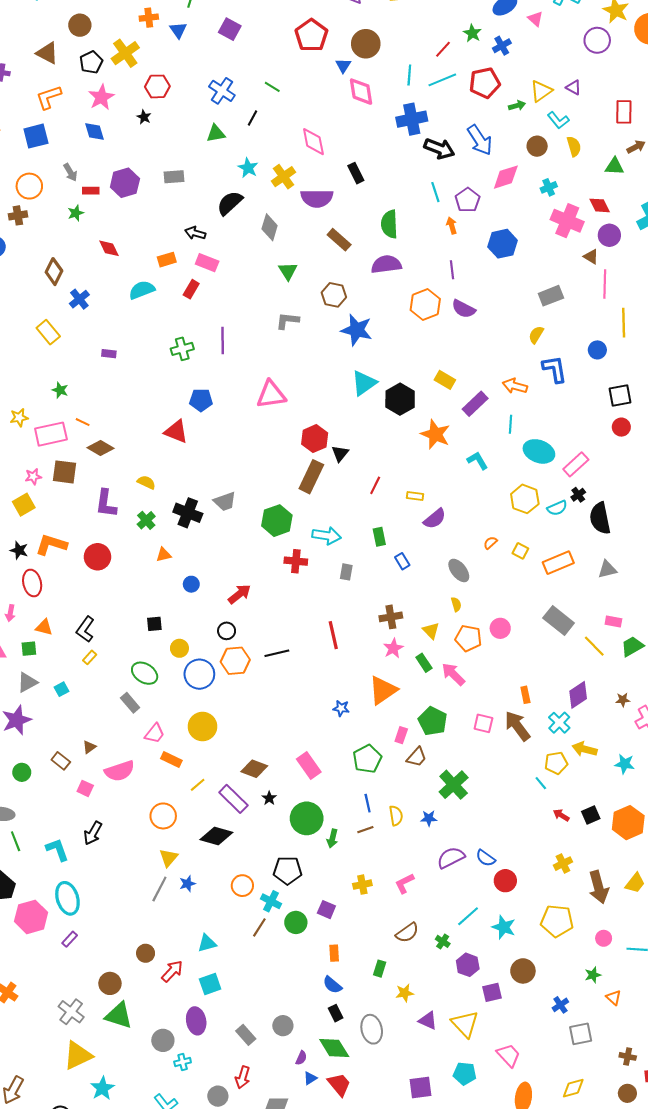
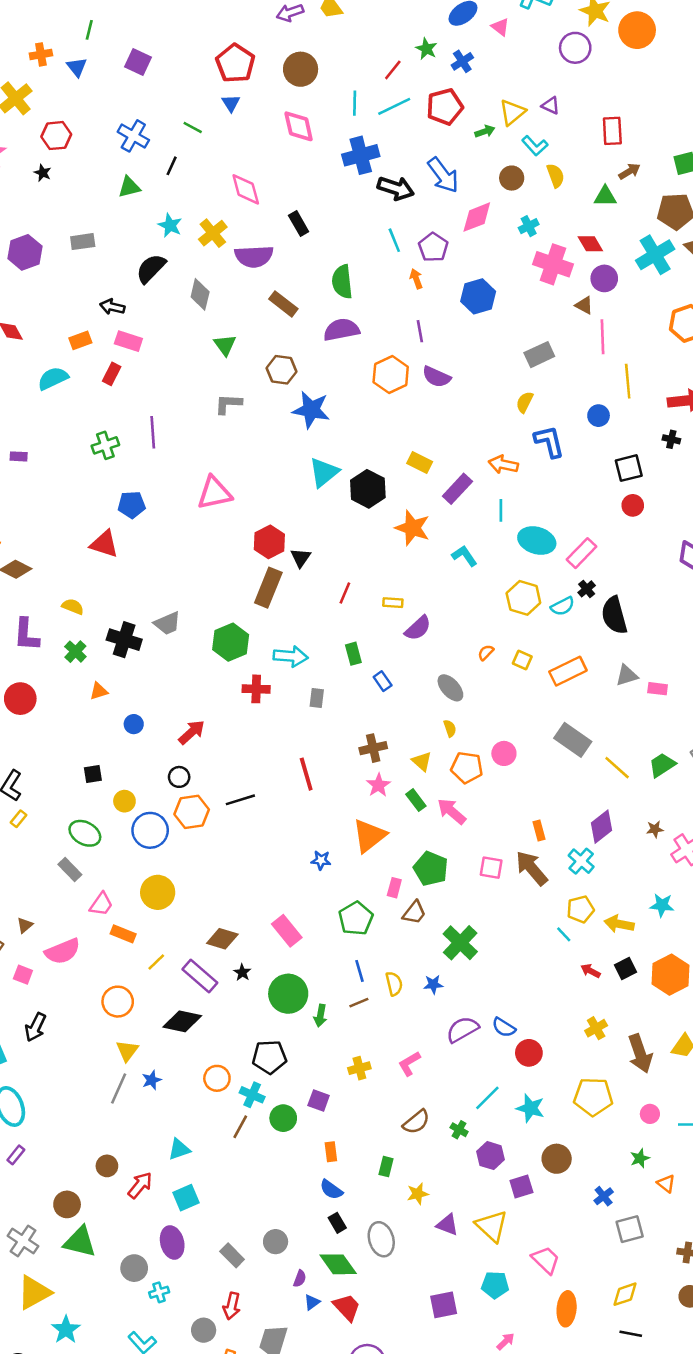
blue triangle: (343, 66) -> (231, 103), moved
pink rectangle: (613, 621) -> (658, 689), moved
yellow arrow: (585, 749) -> (619, 924), moved

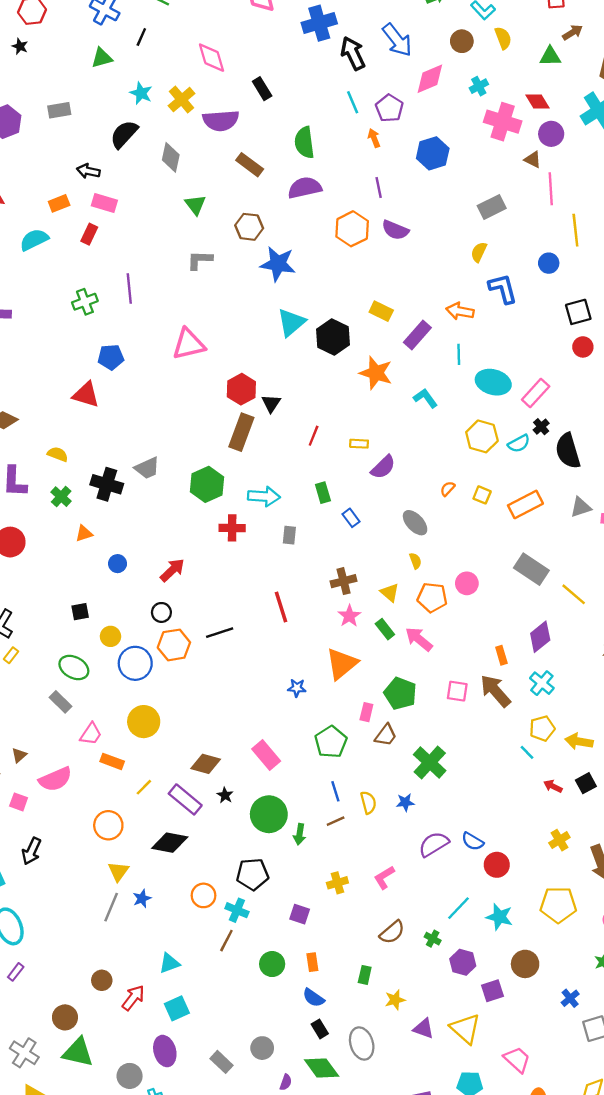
black arrow: (396, 188) -> (353, 53), turned -132
purple diamond: (601, 827) -> (540, 637), moved
green circle: (283, 1118) -> (272, 964), moved

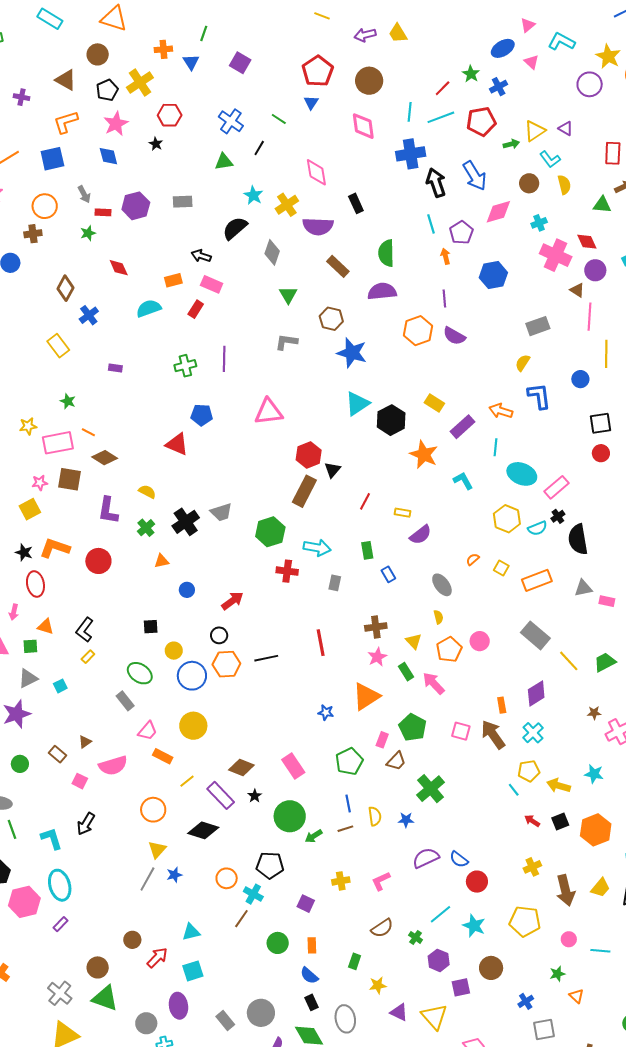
black cross: (107, 484) -> (186, 522), turned 32
orange pentagon: (432, 597) -> (449, 650), turned 30
green arrow: (300, 834) -> (314, 836), turned 42
gray circle: (262, 1048) -> (261, 1013), size x1.4

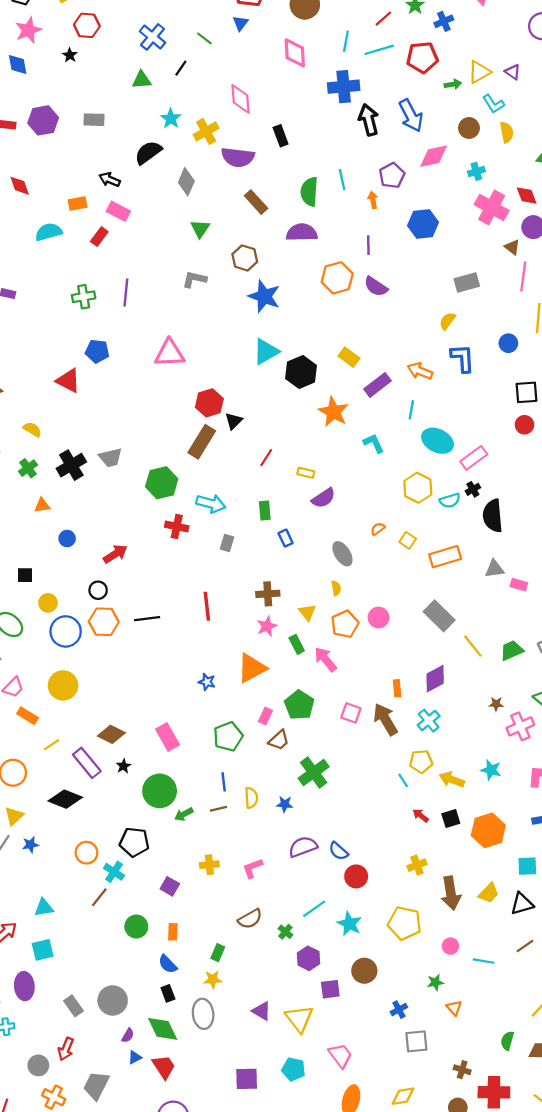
cyan line: (431, 224) -> (342, 180), moved
yellow star: (378, 985) -> (213, 979), moved

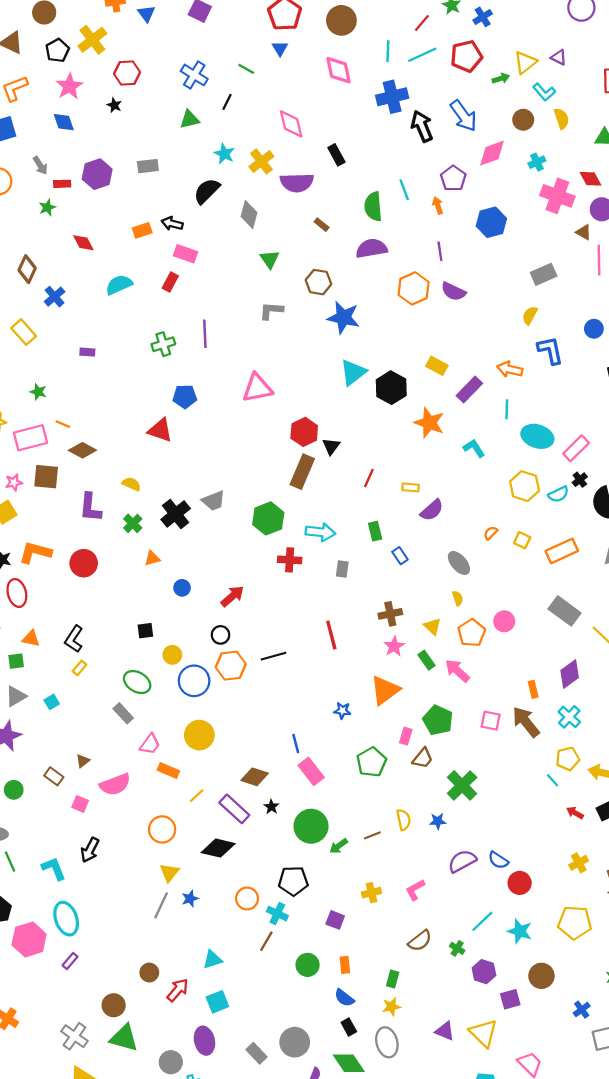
brown rectangle: (256, 202) -> (322, 225), size x0.6
orange rectangle: (78, 204) -> (142, 230), moved
blue line: (224, 782) -> (296, 743), moved

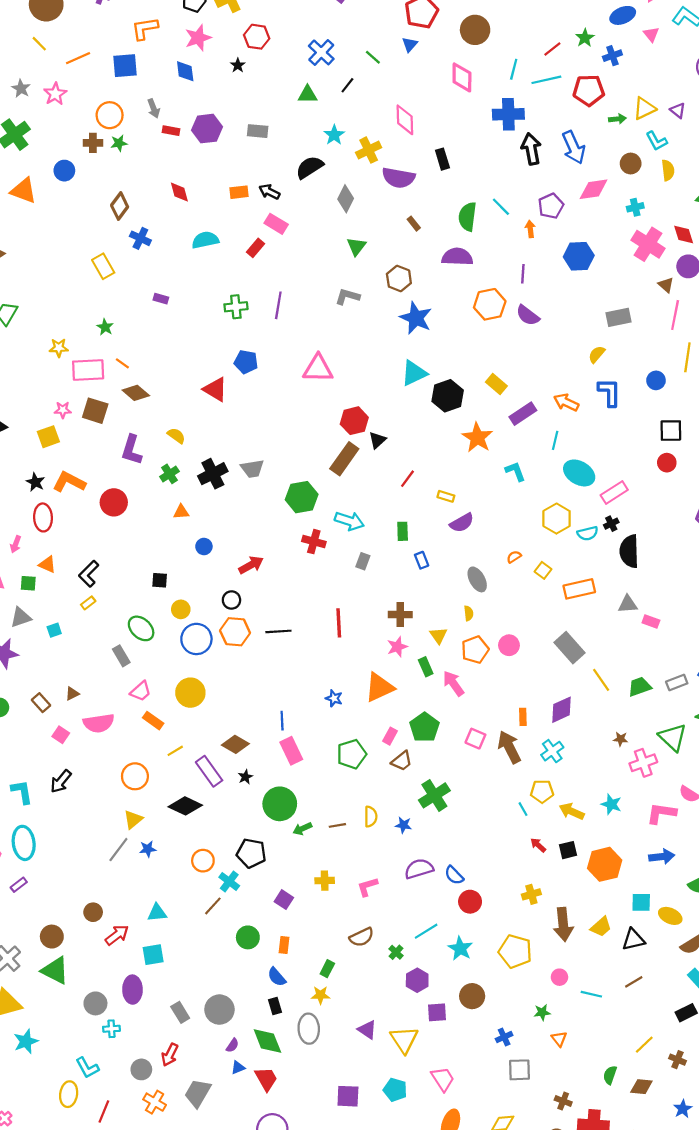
cyan line: (404, 190) -> (501, 207), turned -36
green star: (47, 207) -> (119, 143), moved
blue cross: (55, 297) -> (140, 238), turned -36

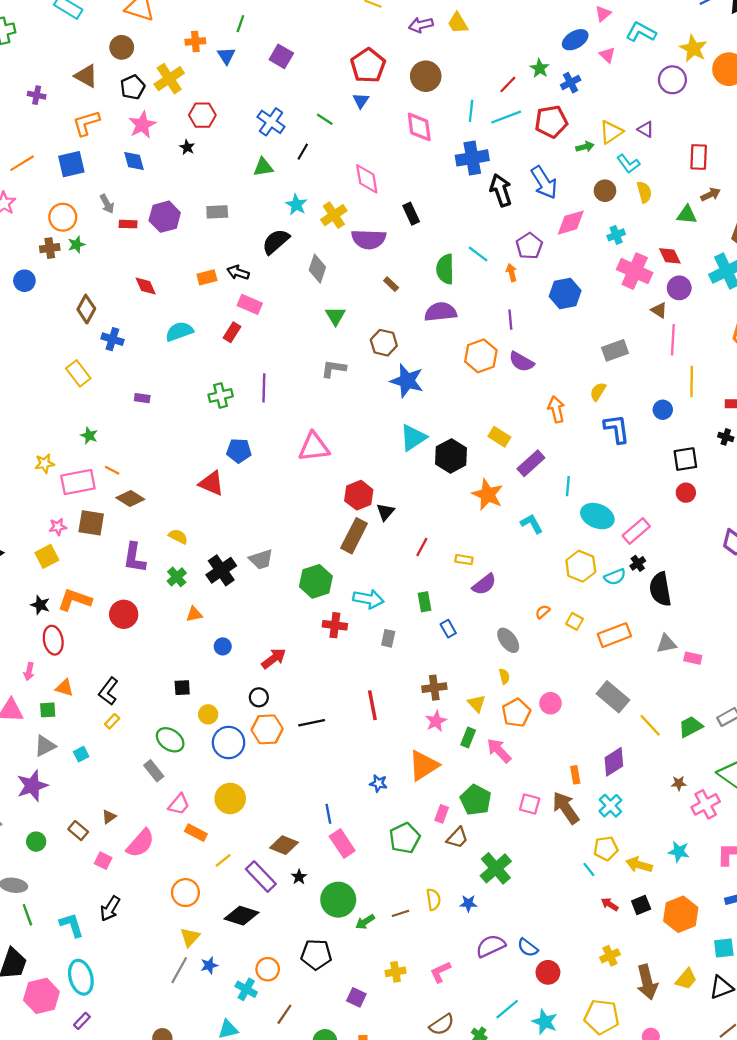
orange arrow: (566, 402) -> (556, 409), moved, turned 60
green rectangle: (426, 667) -> (468, 738), turned 54
pink semicircle: (99, 723) -> (140, 843), turned -32
cyan cross: (229, 881) -> (246, 989), moved

